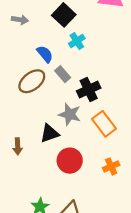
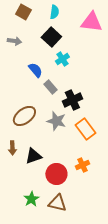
brown ellipse: (32, 81) -> (24, 116), moved
black triangle: (50, 133) -> (33, 156), moved
red circle: (70, 161) -> (56, 174), moved
orange cross: (111, 166) -> (82, 165), moved

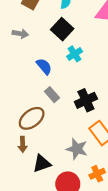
gray rectangle: (50, 87) -> (52, 95), moved
gray star: (56, 121) -> (77, 149), moved
brown arrow: (12, 148) -> (23, 144), moved

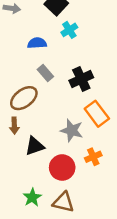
blue semicircle: (44, 66) -> (37, 43), turned -54

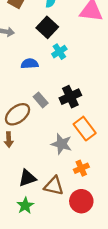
gray rectangle: (45, 73) -> (41, 100), moved
black triangle: (35, 146) -> (27, 178), moved
red circle: (62, 168) -> (81, 201), moved
brown triangle: (63, 202) -> (54, 186), moved

